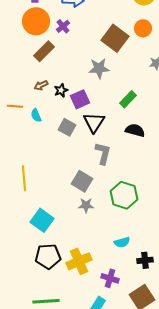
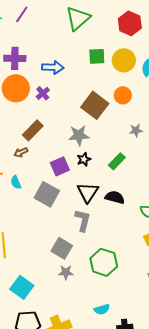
brown rectangle: (44, 51) -> (33, 130), moved
black star: (61, 90) -> (84, 159), moved
green rectangle: (128, 99) -> (117, 161), moved
black triangle: (94, 122) -> (88, 192), moved
gray square: (67, 127) -> (47, 194), size x1.4

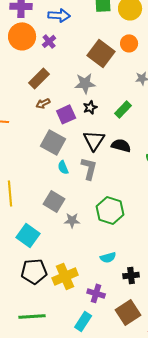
brown arrow: (21, 152) -> (43, 103), moved
cyan semicircle: (16, 182) -> (63, 167), moved
gray square: (62, 248) -> (54, 201), moved

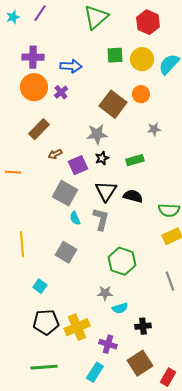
brown rectangle: (39, 78) -> (39, 129), moved
green rectangle: (123, 109) -> (135, 160), turned 30
gray star: (72, 220) -> (105, 293), moved
cyan square: (28, 235) -> (40, 286), size x0.6

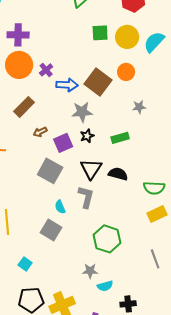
blue arrow: (71, 66) -> (67, 85), moved
cyan semicircle: (75, 218) -> (60, 207), moved

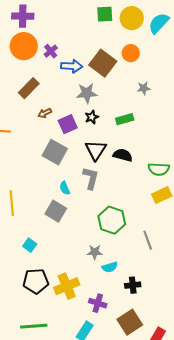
gray line: (155, 259) -> (148, 240), moved

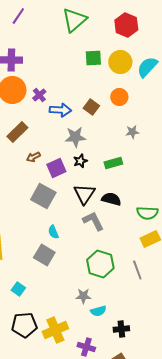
brown square: (103, 63) -> (91, 107), size x0.6
gray L-shape: (91, 178) -> (93, 221), moved, turned -40
gray line: (148, 240) -> (137, 270), moved

